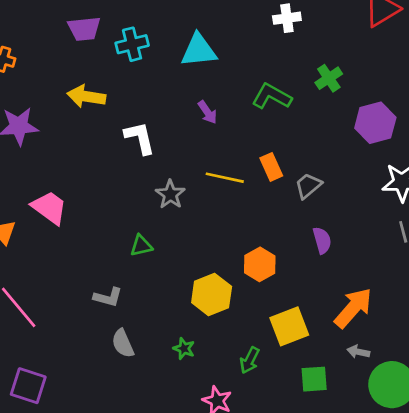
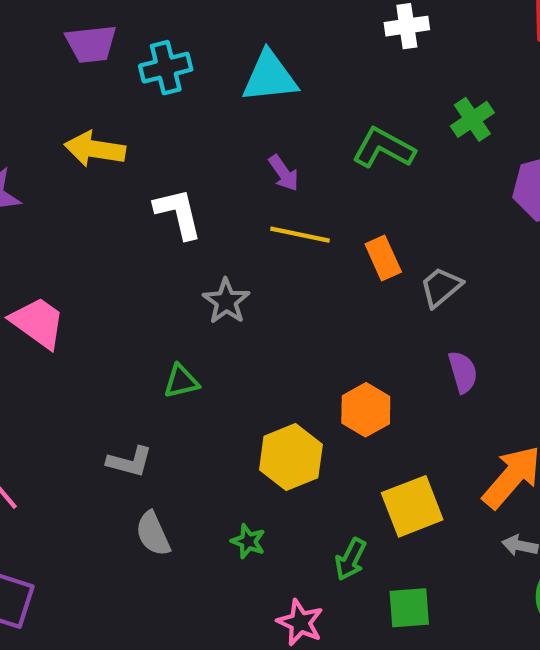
yellow line: (225, 178) -> (300, 235), moved
green square: (314, 379) -> (409, 608), moved

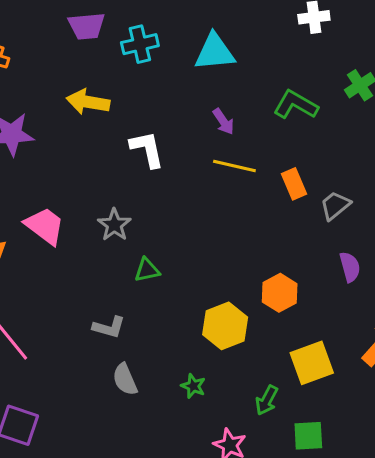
gray star: (226, 301) -> (114, 225), moved

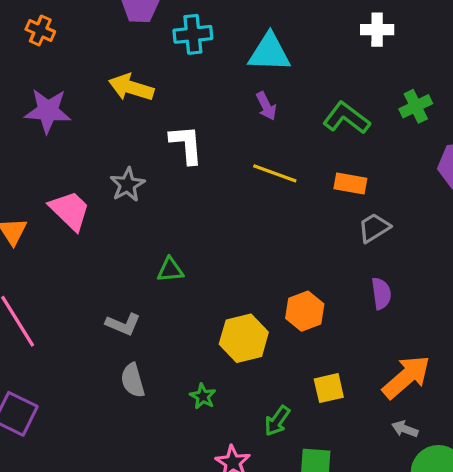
purple arrow: (223, 121) -> (266, 106), moved
orange rectangle: (294, 184) -> (350, 183), moved, turned -64
gray star: (114, 225) -> (127, 185), moved
yellow square: (312, 363) -> (329, 388), size x0.7

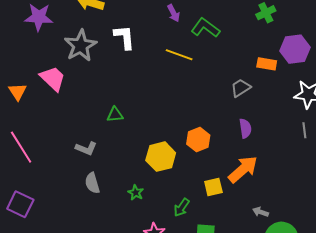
green L-shape: (346, 118) -> (205, 28), moved
orange rectangle: (350, 183) -> (267, 64), moved
gray star: (127, 185) -> (81, 46), moved, size x1.5
orange arrow: (406, 377) -> (243, 169), moved

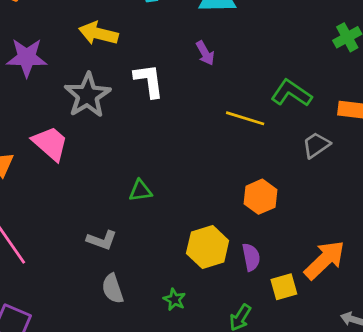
purple arrow: (174, 13) -> (205, 53), moved
green L-shape: (205, 28) -> (291, 93), moved
yellow line: (179, 55) -> (245, 118), moved
purple semicircle: (245, 128) -> (251, 257), moved
orange hexagon: (198, 140) -> (260, 197), moved

